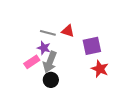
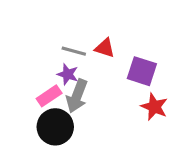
purple square: (92, 46) -> (142, 71), turned 30
black circle: (51, 80) -> (55, 127), moved, size x1.5

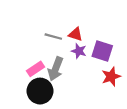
purple star: (68, 74) -> (79, 51), moved
red star: (154, 107) -> (111, 77), turned 30

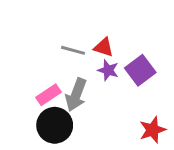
purple square: (102, 51) -> (140, 70), turned 35
red star: (111, 77) -> (152, 130), moved

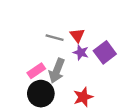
red triangle: (104, 47) -> (77, 35), turned 35
red star: (152, 130) -> (83, 97), moved

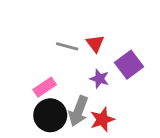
purple star: (81, 52) -> (99, 79), moved
gray arrow: (57, 71) -> (78, 111), moved

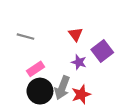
gray line: (67, 46) -> (26, 37), moved

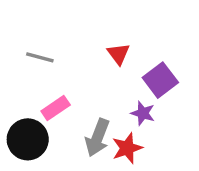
purple star: (79, 62) -> (143, 113), moved
black circle: (40, 91) -> (28, 139), moved

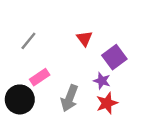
gray line: (40, 57) -> (28, 41), turned -66
red star: (127, 148) -> (107, 103), moved

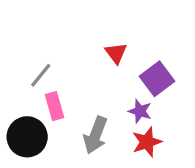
gray line: (28, 41) -> (41, 75), moved
pink rectangle: (40, 77) -> (54, 106), turned -72

